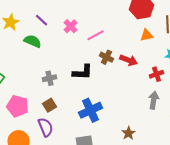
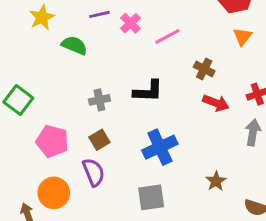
purple line: (42, 20) -> (99, 14), moved, turned -56
orange triangle: (147, 35) -> (243, 37), turned -40
brown cross: (107, 57) -> (204, 69), moved
red arrow: (129, 60) -> (216, 103), moved

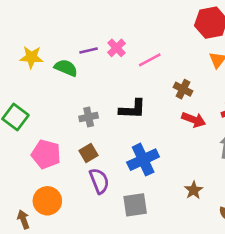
purple line: (99, 14) -> (89, 51), moved
yellow star: (42, 17) -> (31, 57), moved, turned 30
purple semicircle: (94, 172) -> (99, 181), moved

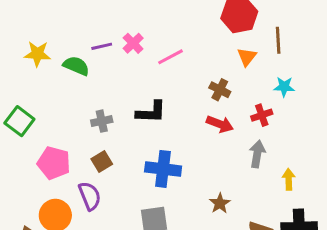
brown cross: (183, 89) -> (220, 90), moved
blue cross: (143, 160) -> (163, 169), turned 32
purple semicircle: (99, 181) -> (90, 196), moved

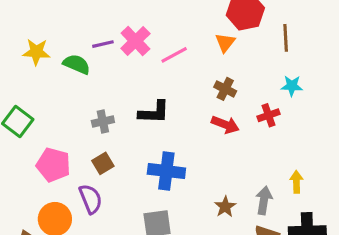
pink cross: (133, 43) -> (135, 41), size x1.4
orange triangle: (247, 57) -> (225, 43), moved
gray arrow: (257, 154) -> (264, 200), moved

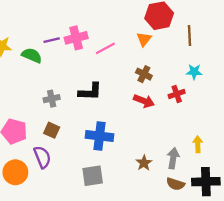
pink cross: (135, 41) -> (76, 38), turned 30
brown square: (103, 163) -> (52, 130), turned -35

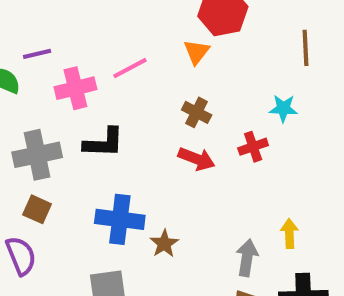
brown line: (190, 36) -> (306, 48), moved
pink cross: (76, 38) -> (75, 88), moved
gray cross: (52, 99) -> (37, 155), size x1.6
brown star: (144, 163) -> (164, 244), moved

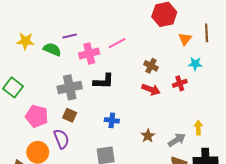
orange triangle: (197, 52) -> (185, 39), moved
blue cross: (120, 219) -> (112, 120), size x0.6
brown star: (164, 244) -> (148, 136), moved
gray arrow: (247, 258) -> (177, 140), turned 48

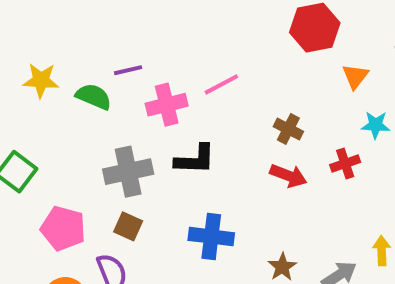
blue cross: (112, 120) -> (211, 237), size x1.5

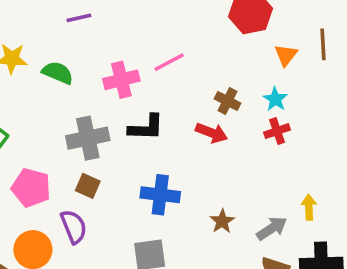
purple line: (128, 70) -> (79, 18), moved
cyan star: (376, 125) -> (275, 99), moved, turned 30
red arrow: (288, 176) -> (212, 133), moved

